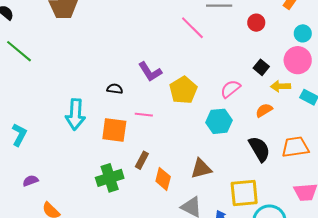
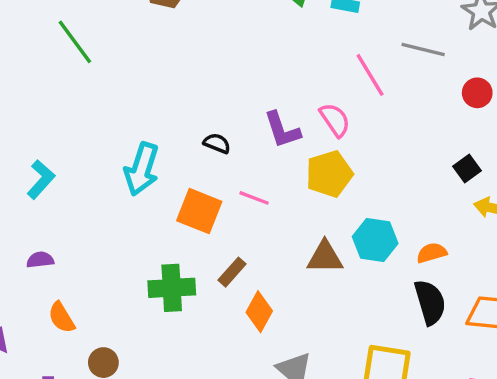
pink semicircle: (230, 89) -> (335, 120), moved, turned 80
orange semicircle: (264, 110) -> (432, 253), moved
brown triangle: (201, 169) -> (325, 257), moved

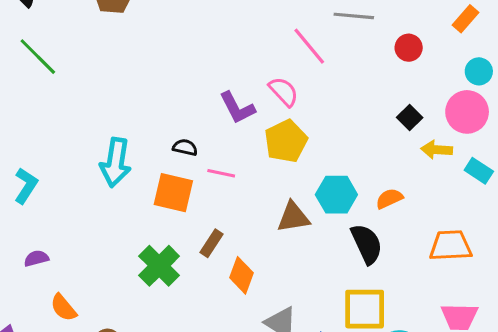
black semicircle: (217, 143) -> (185, 147), moved
green cross: (172, 288) -> (159, 266), turned -33
black semicircle: (430, 302) -> (367, 244), moved

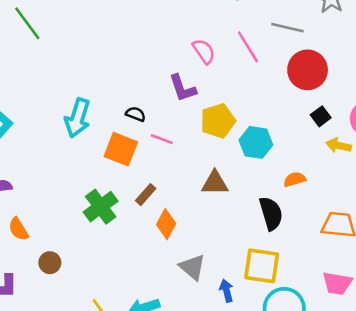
red circle: (409, 48) -> (308, 70), moved, size x1.8
pink semicircle: (284, 92) -> (204, 51), moved
cyan hexagon: (336, 195) -> (256, 142), moved

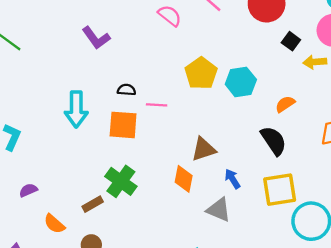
purple L-shape: (182, 88) -> (96, 38), moved
brown triangle: (215, 183) -> (204, 149), moved
brown rectangle: (146, 195) -> (93, 204), moved, turned 36
blue arrow: (226, 291) -> (232, 179), moved

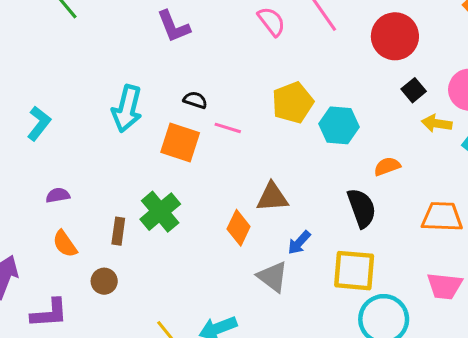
blue arrow: (232, 179) -> (299, 243), turned -120
purple semicircle: (28, 190) -> (58, 195), moved
brown rectangle: (93, 204) -> (118, 231), turned -66

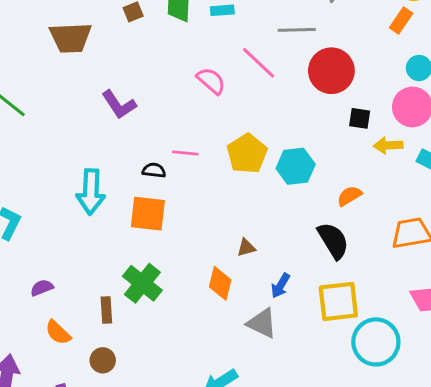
black square: (414, 90) -> (360, 118), turned -30
pink line: (228, 128) -> (185, 153), moved
brown triangle: (272, 197) -> (246, 248), size x0.6

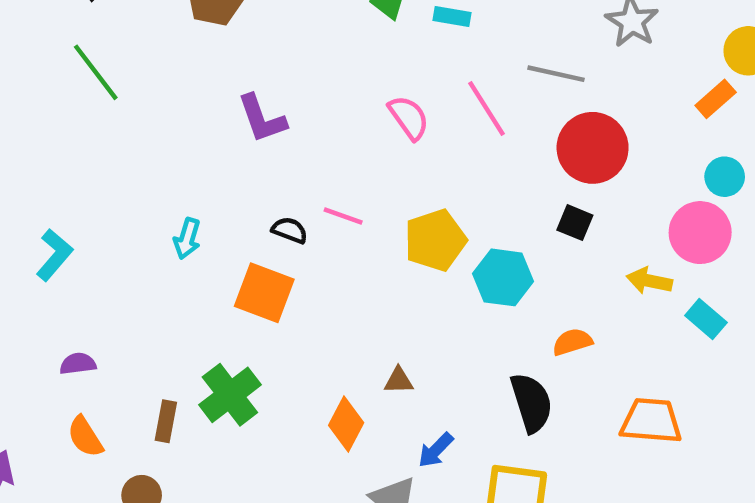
black square: (360, 118) -> (575, 223), moved
cyan arrow: (91, 192) -> (187, 239), size x0.6

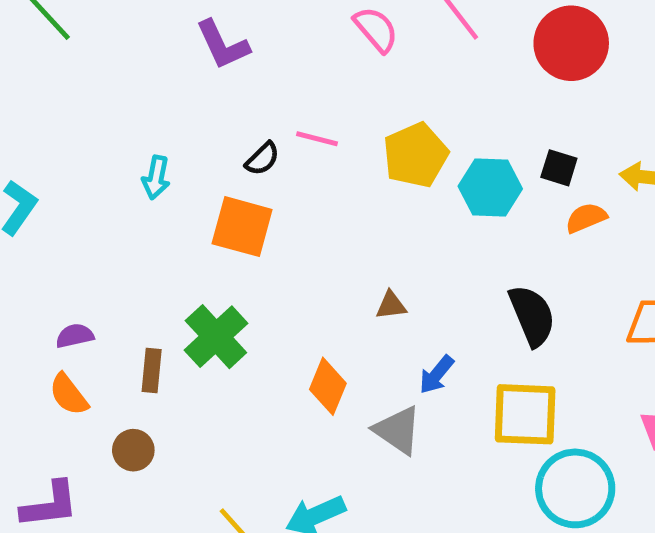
black square: (575, 223) -> (559, 168), moved
black semicircle: (290, 230) -> (262, 159), turned 120
orange semicircle: (572, 342) -> (586, 218), moved
purple semicircle: (78, 364) -> (75, 336), moved
orange diamond: (346, 424) -> (328, 386), moved

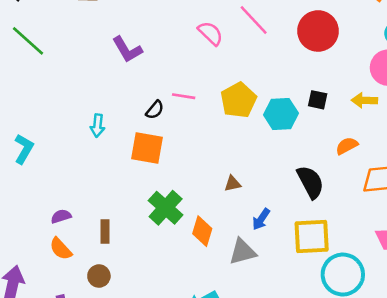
orange semicircle: (586, 218) -> (347, 146), moved
green cross: (216, 337) -> (166, 208), moved
gray triangle: (398, 430) -> (243, 252), turned -44

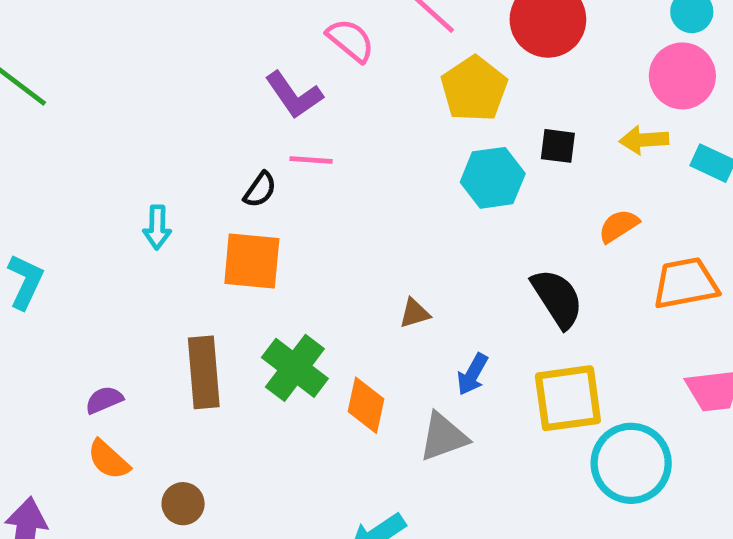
purple L-shape: (127, 50) -> (294, 95), moved
yellow pentagon: (238, 100) -> (474, 89), moved
brown rectangle: (105, 231) -> (204, 372), moved, size x1.6

